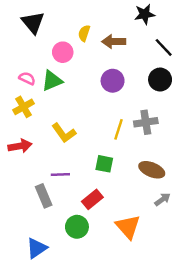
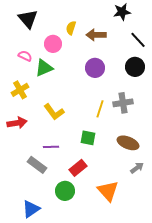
pink semicircle: (27, 78) -> (25, 56), moved
gray rectangle: (44, 196) -> (37, 165), turned -30

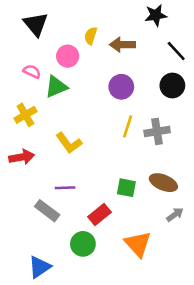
yellow line: (100, 109) -> (128, 126), moved
green square: (88, 138) -> (126, 188), moved

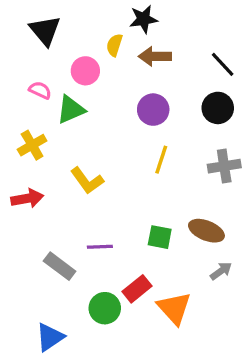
black star: (156, 15) -> (143, 19), moved
gray cross: (157, 131) -> (224, 166), moved
purple line: (65, 188) -> (100, 247), moved
red rectangle: (100, 215) -> (137, 289), moved

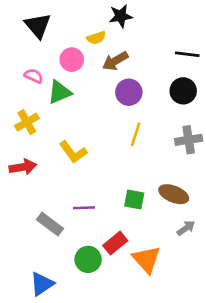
yellow semicircle: (114, 45) -> (96, 38), turned -126
brown arrow: (155, 56) -> (115, 61), moved, turned -30
black line: (223, 64) -> (187, 54), turned -40

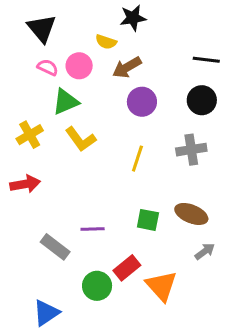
yellow semicircle: (96, 38) -> (106, 42), turned 36
pink semicircle: (34, 76) -> (48, 67), moved
yellow line: (136, 134) -> (137, 159), moved
gray cross: (189, 140) -> (191, 150), moved
yellow L-shape: (73, 152) -> (81, 139), moved

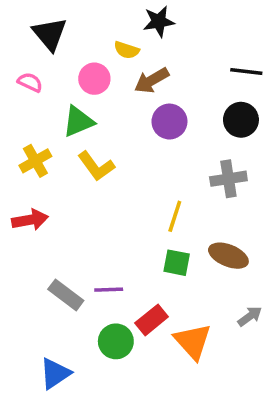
pink semicircle: (48, 67) -> (30, 82), moved
yellow line: (137, 159) -> (175, 216), moved
purple line: (93, 229) -> (109, 290), moved
gray arrow: (205, 251) -> (250, 316), moved

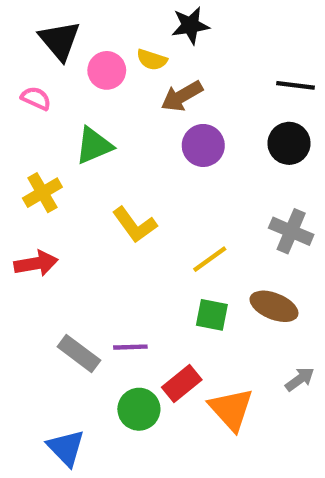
pink circle: (94, 79) -> (107, 70), moved
yellow L-shape: (96, 166) -> (135, 225), moved
gray cross: (228, 179) -> (291, 231), moved, turned 32
yellow line: (175, 216) -> (210, 259), turned 36
blue triangle: (55, 374) -> (66, 448), turned -40

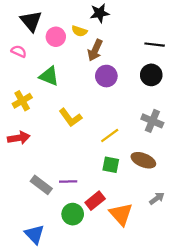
brown arrow: (182, 96) -> (95, 50), turned -35
green triangle: (94, 145) -> (49, 76), turned 45

